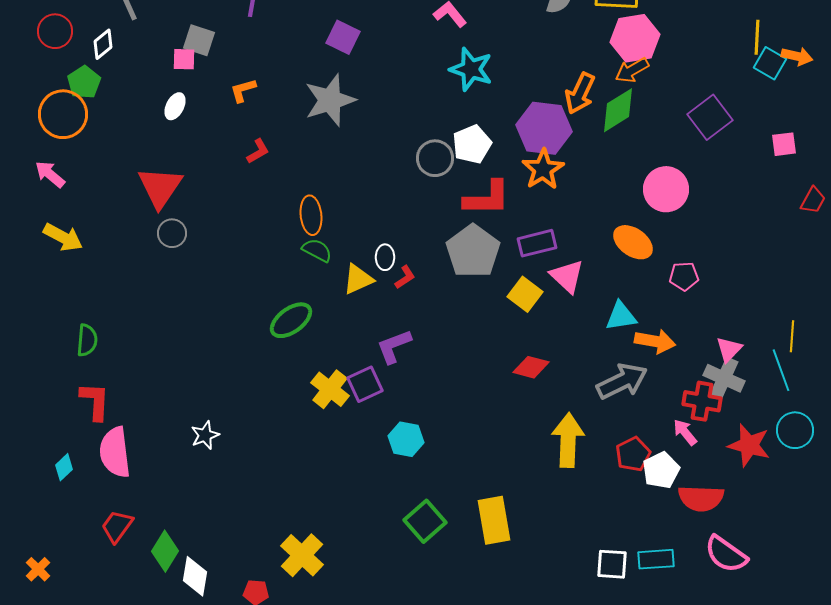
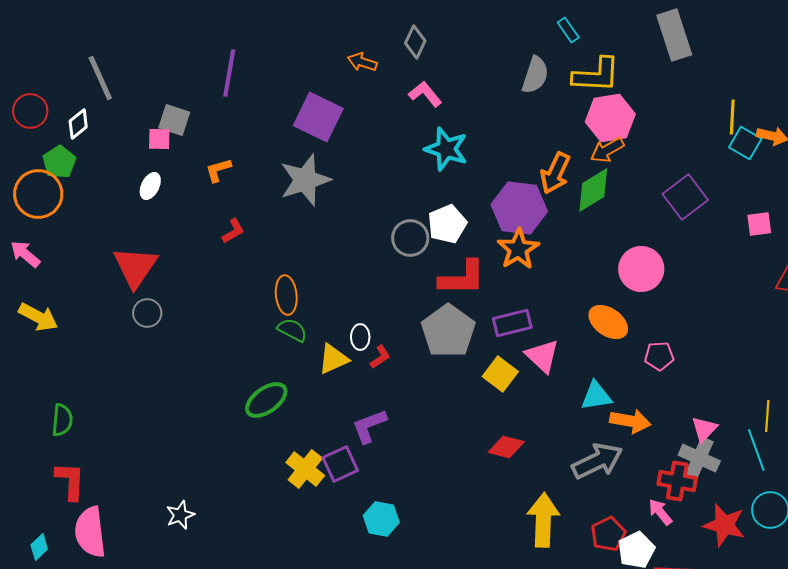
purple square: (343, 37) -> (318, 117), size x1.4

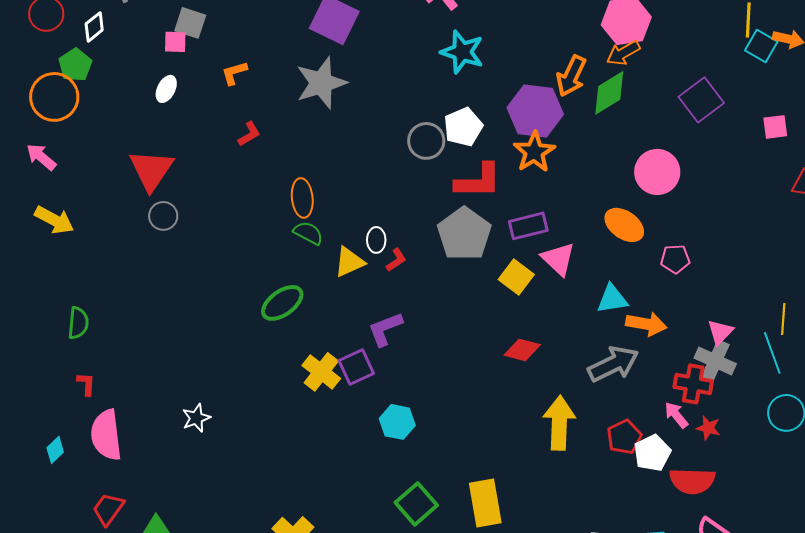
red L-shape: (70, 481) -> (86, 384), size x0.6
red star: (724, 525) -> (708, 428), moved, size x0.6

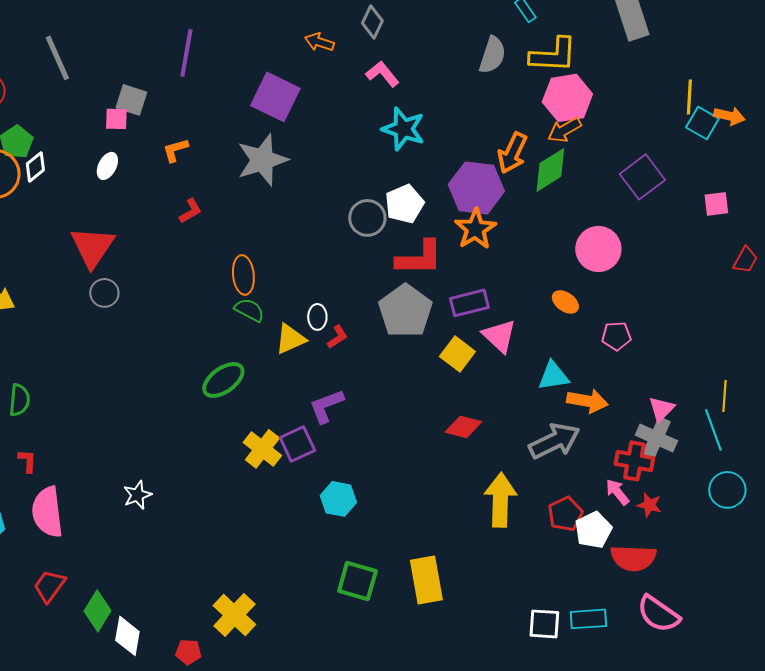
white diamond: (94, 27) -> (35, 167), moved
orange ellipse: (624, 225) -> (565, 302), size x0.7
green square: (416, 504) -> (357, 581), turned -33

